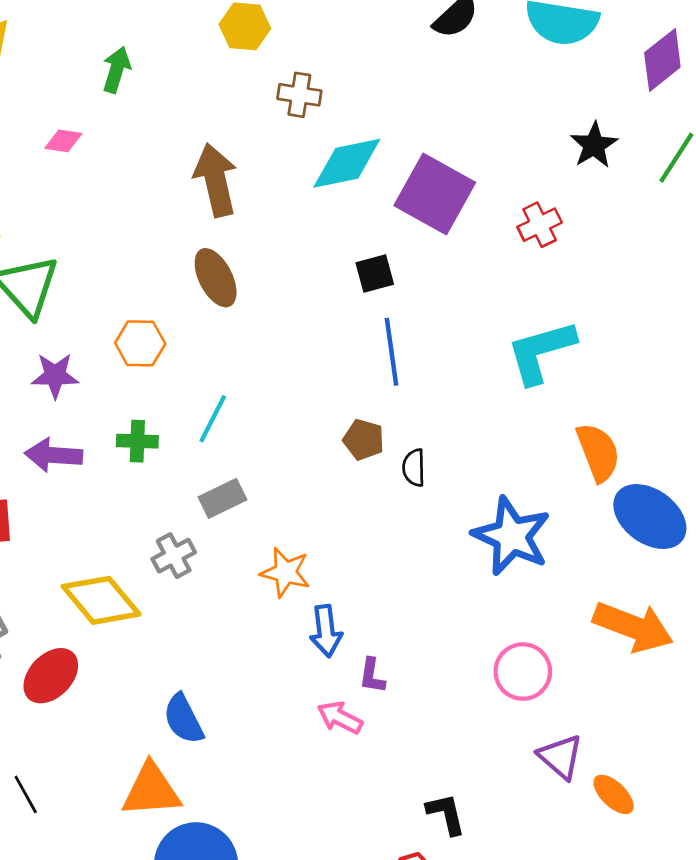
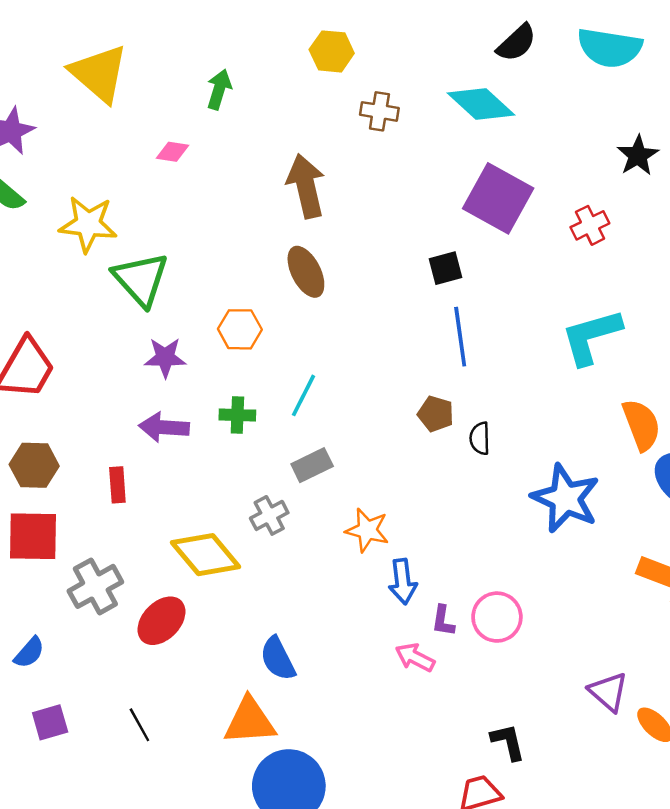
cyan diamond: (347, 163) -> (481, 104), moved, turned 54
pink circle: (523, 672) -> (497, 617), moved

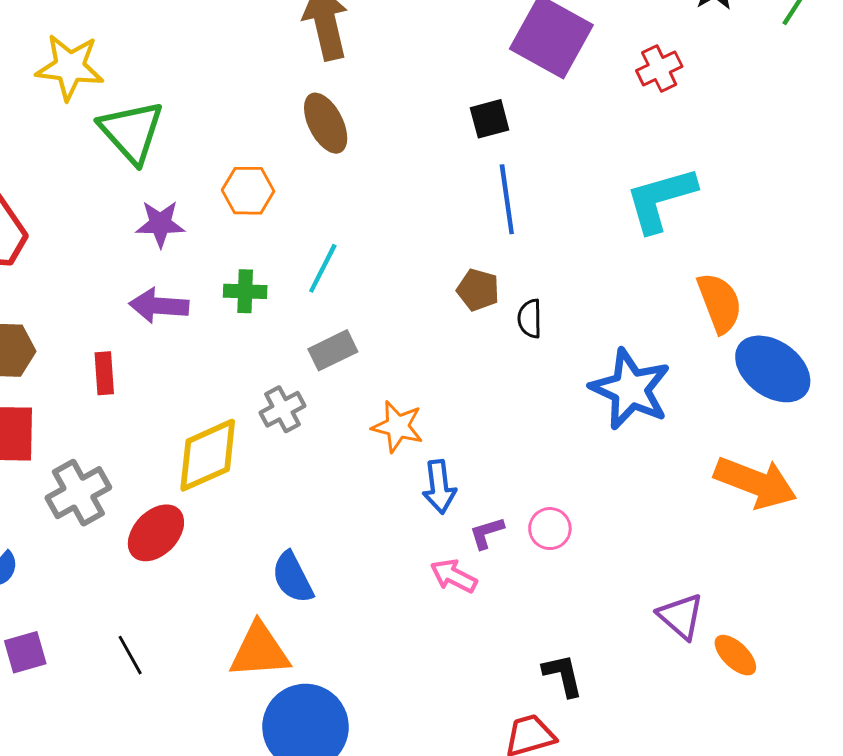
yellow diamond: (206, 555) -> (208, 455), turned -74
pink circle: (497, 617) -> (550, 529), size x0.7
purple L-shape: (443, 621) -> (487, 533), turned 64

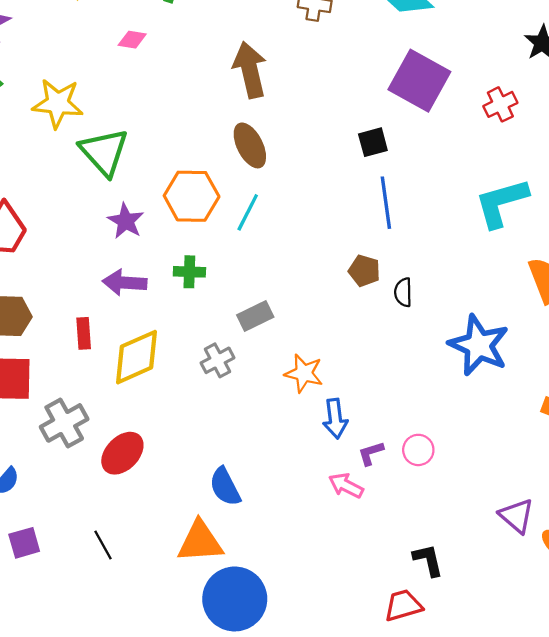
orange hexagon: (248, 191) -> (192, 196), size x1.4
purple star: (160, 224) -> (126, 221), turned 30
cyan line: (323, 268) -> (248, 212), moved
yellow diamond: (208, 455) -> (136, 357), moved

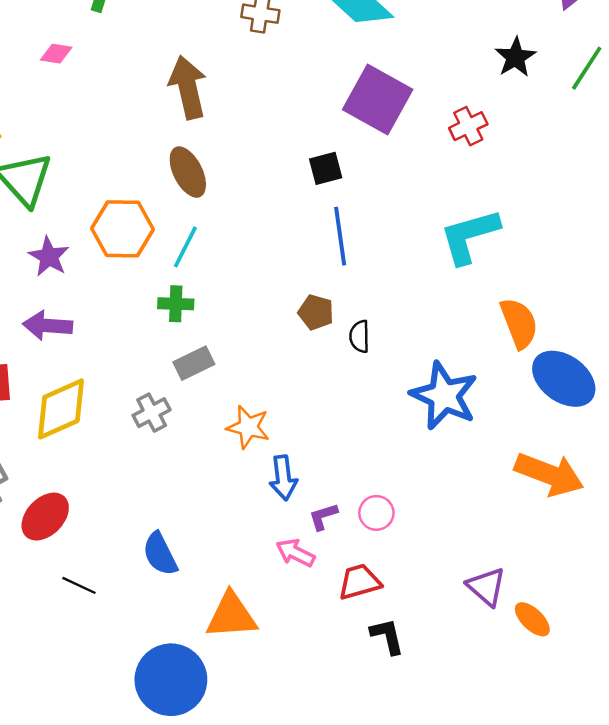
green cross: (189, 272) -> (176, 304), moved
orange triangle: (200, 542) -> (231, 616), moved
black line: (103, 545) -> (79, 585), moved, turned -36
red trapezoid: (403, 605) -> (359, 582), moved

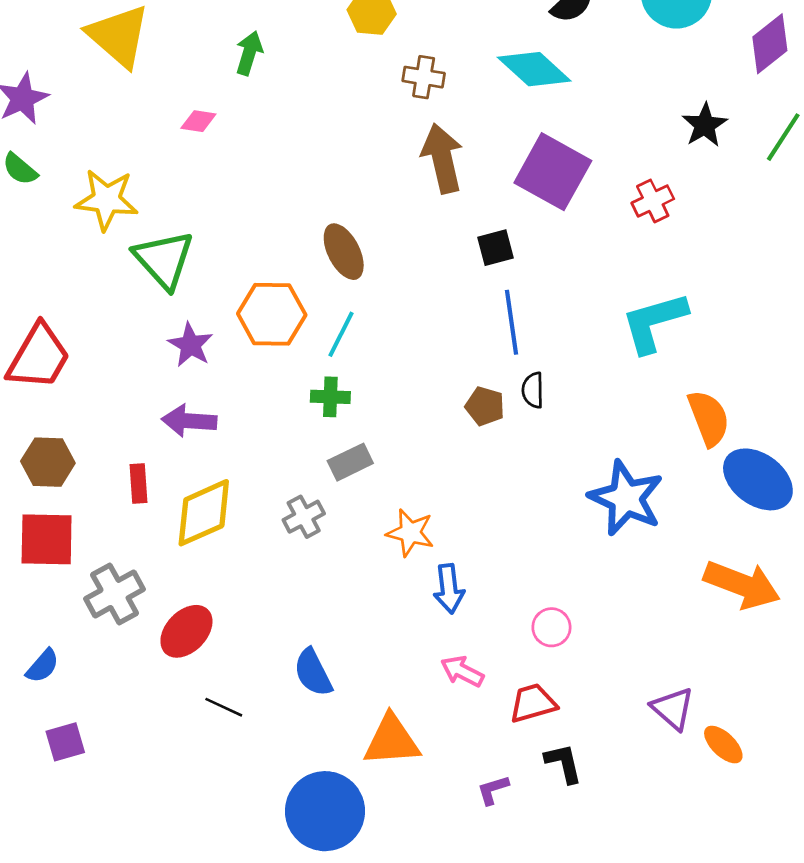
brown arrow: (188, 87) -> (442, 158), moved
black semicircle: (359, 336) -> (533, 390), moved
purple L-shape: (323, 517) -> (493, 790), moved

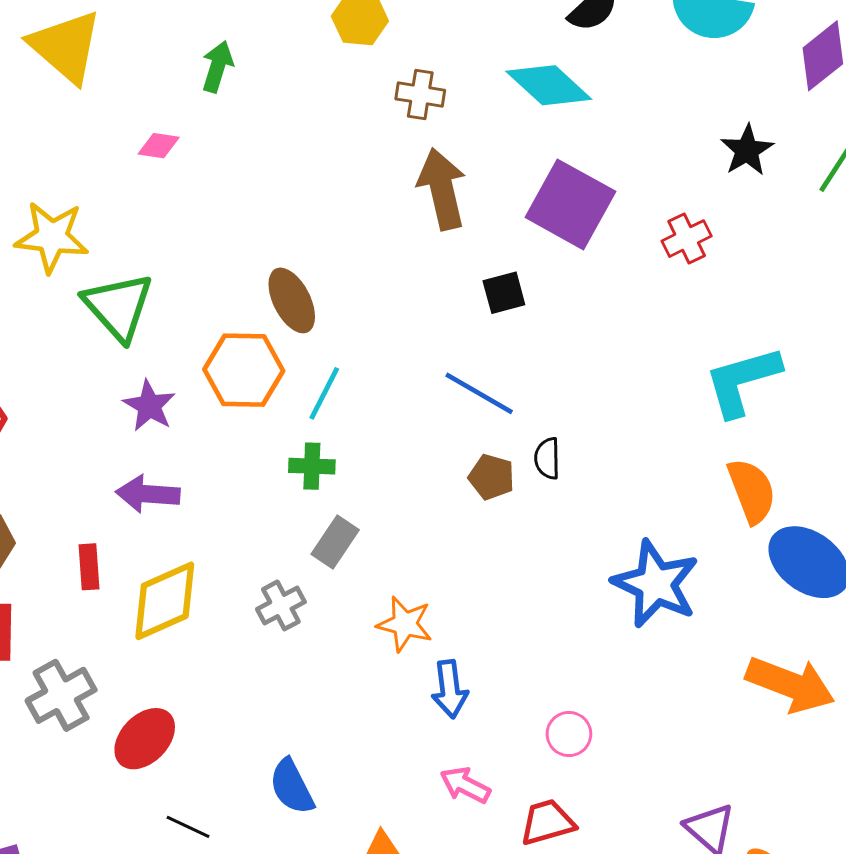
brown ellipse: (344, 252) -> (292, 300), moved
blue line: (512, 322) -> (479, 393), moved, turned -52
cyan L-shape: (654, 322) -> (742, 381), moved
gray rectangle: (350, 462) -> (335, 542), turned -30

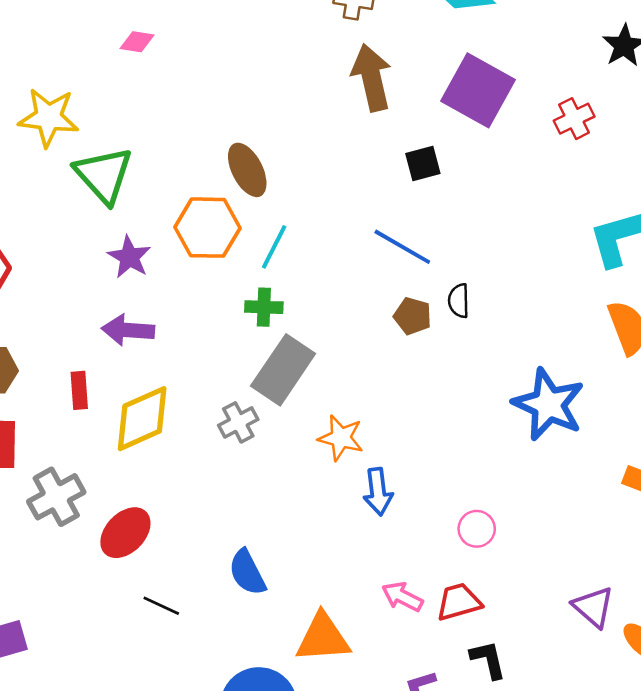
gray rectangle: (335, 542) -> (283, 370), size x1.6
pink arrow: (465, 785) -> (402, 597), moved

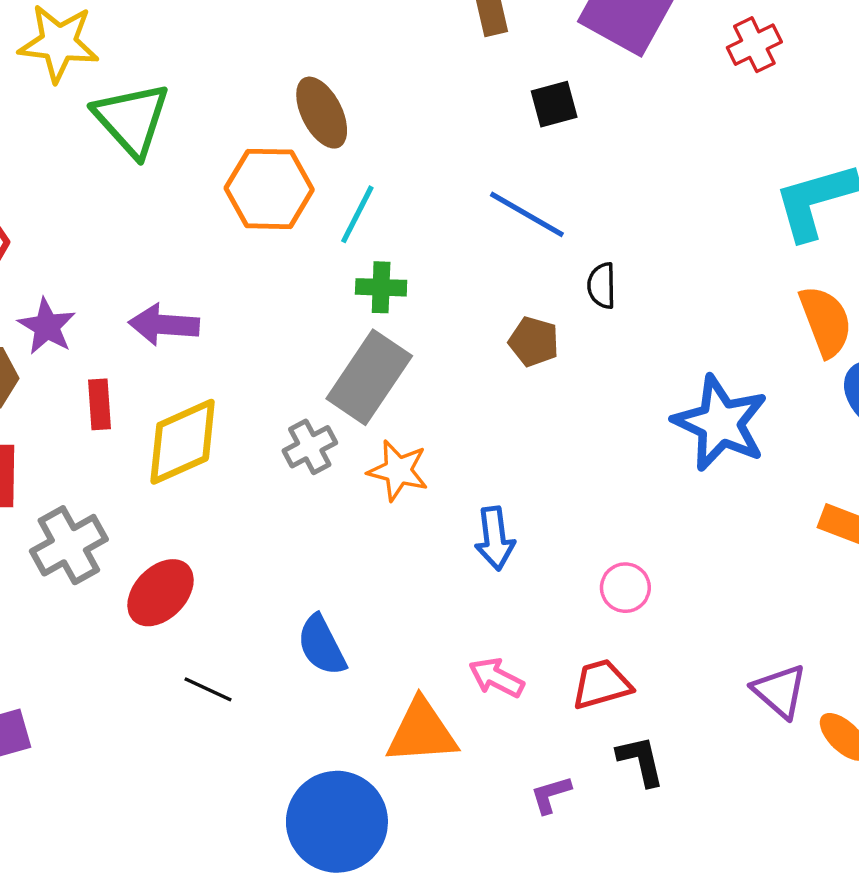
purple star: (129, 257) -> (47, 326), moved
green cross: (264, 307) -> (381, 287), moved
brown pentagon: (413, 316) -> (534, 342), moved
orange star: (341, 438) -> (398, 471), moved
pink arrow: (402, 597) -> (496, 678), moved

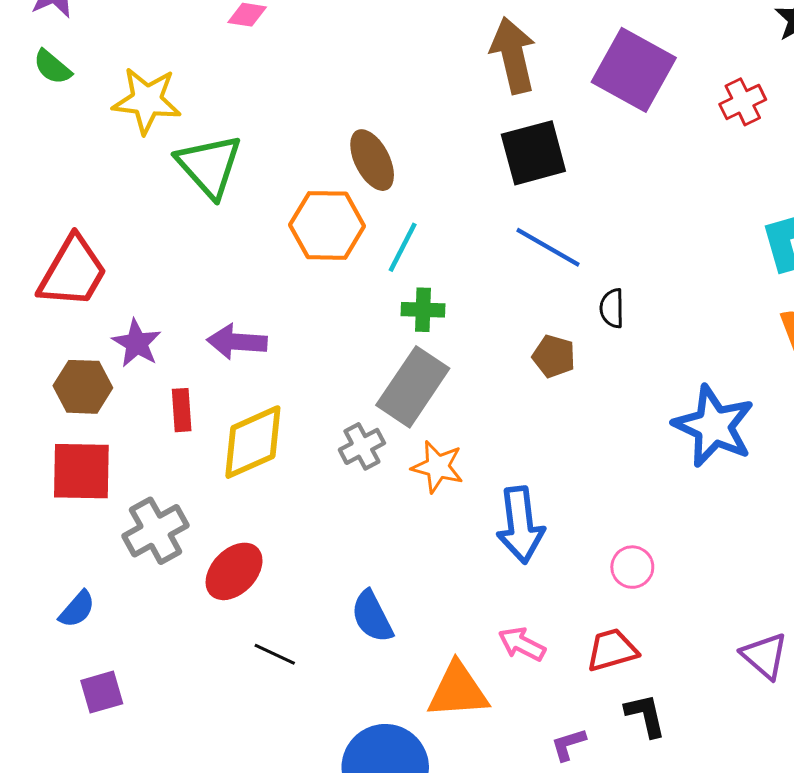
black square: (554, 104) -> (533, 153), moved, size x1.6
blue arrow: (495, 538) -> (520, 525), size x1.4

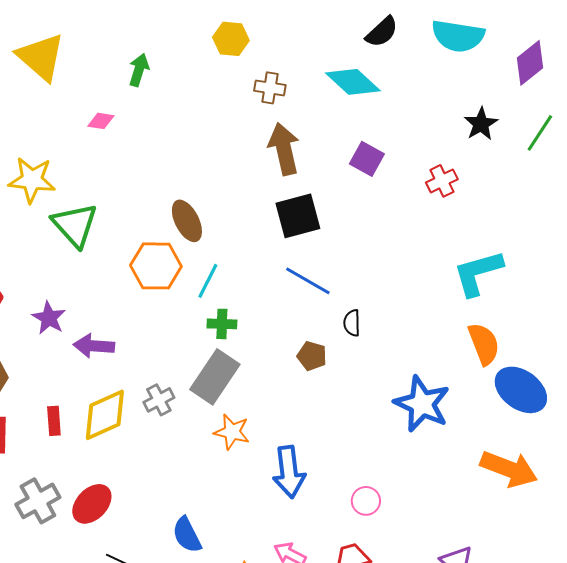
purple square: (634, 70) -> (367, 159), size x0.6
purple star: (137, 343) -> (49, 318), moved
red rectangle: (182, 410) -> (54, 421), moved
gray cross: (362, 446) -> (159, 400), moved
gray cross: (156, 531) -> (38, 501), moved

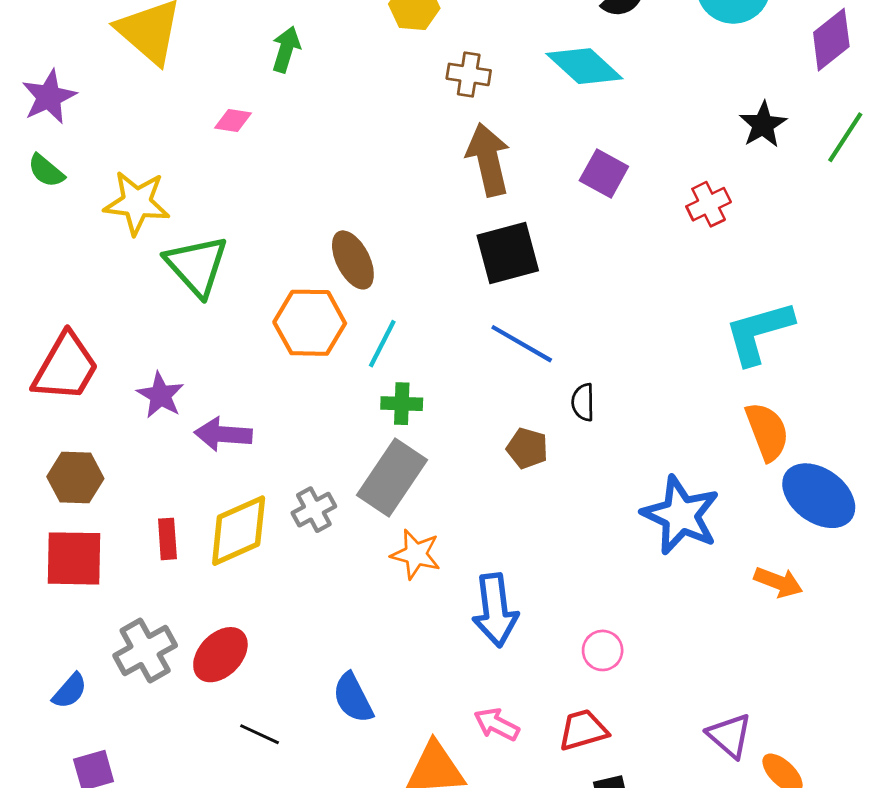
orange arrow: (509, 469) -> (778, 582), moved, size x0.6

